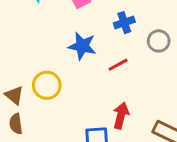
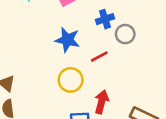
gray circle: (159, 41) -> (125, 34), moved
yellow circle: (47, 85) -> (71, 80), moved

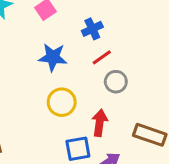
gray circle: (125, 34) -> (116, 82), moved
red line: (99, 57) -> (102, 57), moved

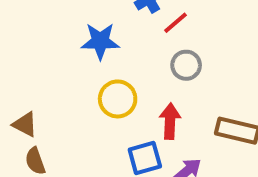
red line: (102, 57) -> (176, 23), moved

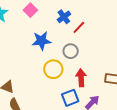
gray circle: (186, 65) -> (71, 51), moved

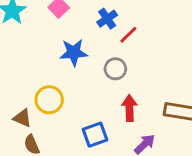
yellow circle: (53, 69) -> (49, 100), moved
blue square: (70, 98) -> (95, 135), moved

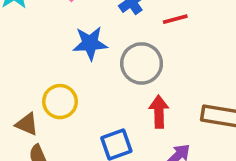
red line: (128, 35) -> (175, 19), moved, turned 30
gray circle: (115, 69) -> (142, 63), size x1.5

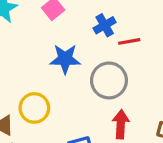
red line: (175, 19) -> (129, 41), moved

